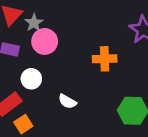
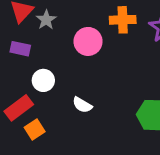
pink circle: (45, 41) -> (88, 41), moved
orange cross: (105, 59) -> (123, 20), moved

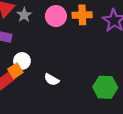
pink circle: (88, 41) -> (56, 16), moved
orange square: (35, 129) -> (15, 71), moved

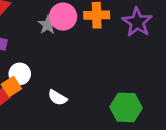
gray star: (24, 15) -> (48, 25), moved

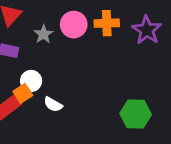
gray star: (48, 25) -> (43, 34), moved
white semicircle: (57, 98) -> (53, 104), moved

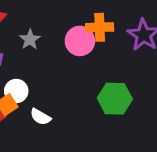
pink circle: (74, 25) -> (80, 41), moved
green hexagon: (136, 114) -> (115, 99), moved

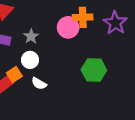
gray star: (30, 39) -> (31, 36), moved
white circle: (16, 91) -> (30, 60), moved

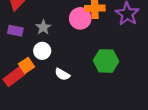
white semicircle: (39, 83) -> (62, 74), moved

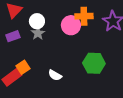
purple rectangle: (15, 31) -> (13, 36), turned -32
white circle: (42, 51) -> (37, 21), moved

